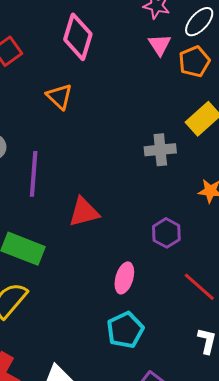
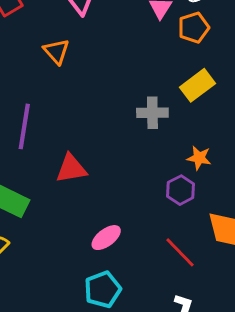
purple hexagon: (166, 233) -> (181, 190), moved
pink ellipse: (124, 278) -> (106, 238), turned 32

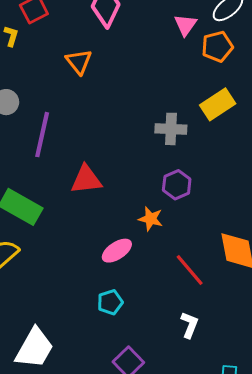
orange star: (199, 158) -> (151, 219), moved
purple hexagon: (181, 190) -> (177, 185), moved
cyan pentagon: (103, 289) -> (110, 302), size x0.7

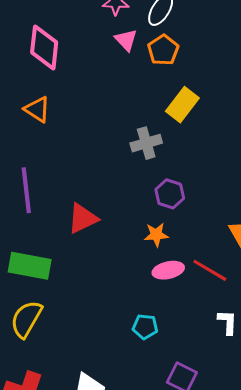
pink ellipse: (117, 251) -> (168, 270), moved, turned 40
cyan pentagon: (110, 302) -> (145, 327), turned -30

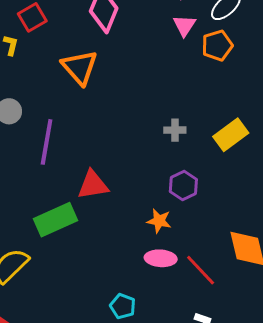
yellow rectangle: (182, 105) -> (231, 135), moved
orange triangle: (37, 109) -> (80, 67), size x1.4
gray cross: (146, 143) -> (175, 130), size x0.7
green rectangle: (30, 266) -> (55, 220), moved, turned -51

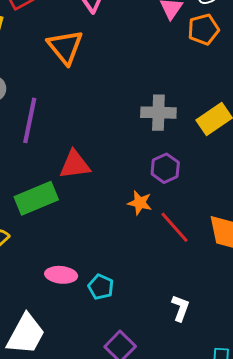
gray cross: (175, 130) -> (158, 113), size x1.6
pink ellipse: (161, 258) -> (61, 275), moved
red line: (201, 270) -> (174, 227), moved

